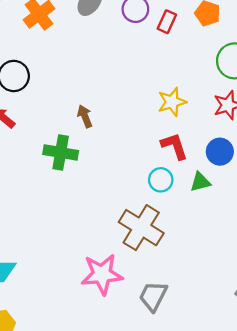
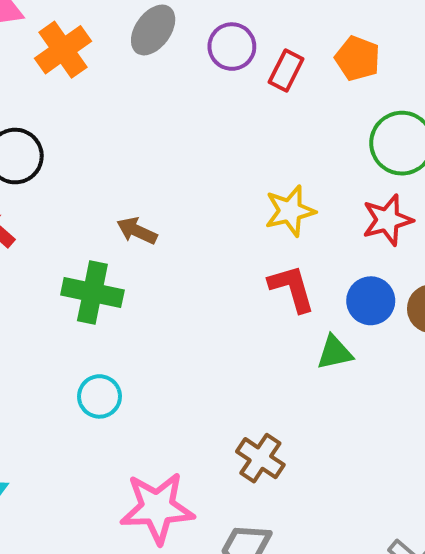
brown arrow: (85, 116) -> (137, 231), turned -45
cyan circle: (161, 180) -> (99, 396), moved
brown cross: (141, 228) -> (260, 458), moved, size x0.6

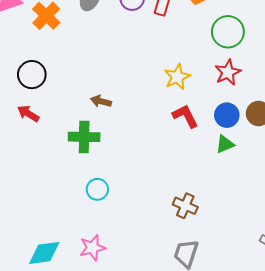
green triangle: (335, 353) -> (225, 144), moved
pink star: (157, 508) -> (92, 248), moved, size x0.7

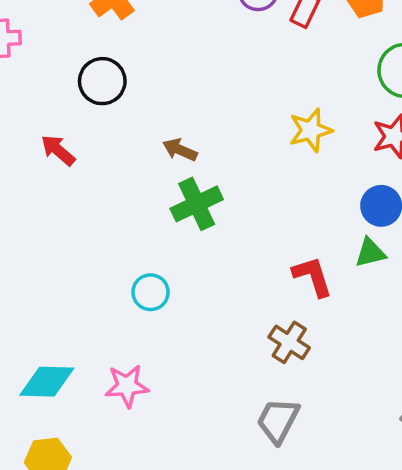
black circle: (32, 75) -> (102, 81), moved
red L-shape: (185, 116) -> (313, 276), moved
green cross: (84, 137) -> (197, 204), moved, turned -36

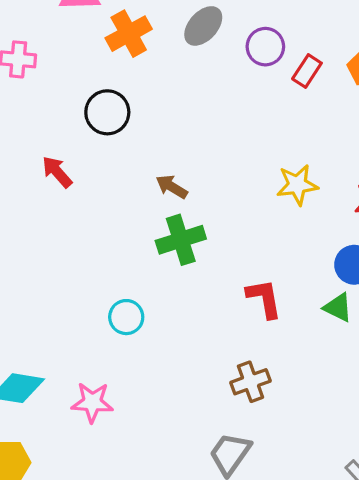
green triangle: (370, 253) -> (338, 307), turned 32
red L-shape: (313, 276) -> (264, 299), moved
brown cross: (289, 342) -> (250, 382), turned 30

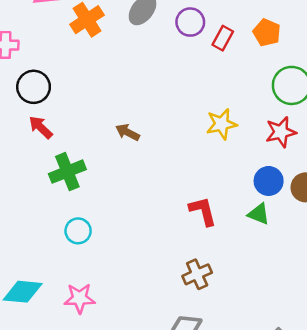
black circle: (107, 112) -> (34, 87), moved
green cross: (181, 240) -> (67, 172), moved
cyan circle: (126, 317) -> (78, 231), moved

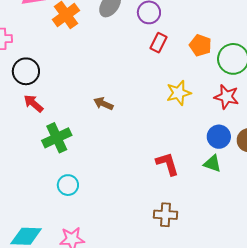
orange pentagon: (267, 33) -> (200, 45), moved
red rectangle: (223, 38) -> (158, 43), moved
red star: (281, 132) -> (227, 97), turned 30
brown cross: (197, 274) -> (165, 215), turned 30

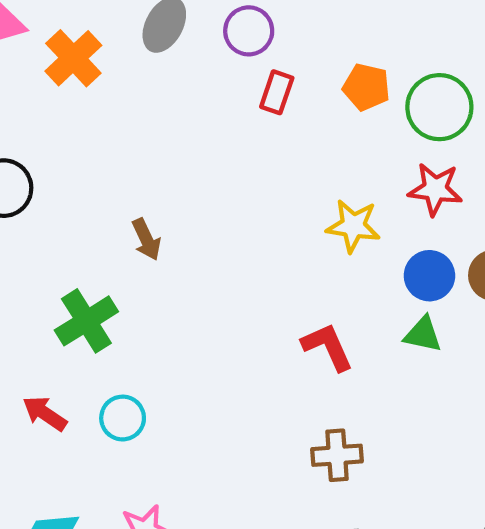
yellow star: (179, 93) -> (353, 226), moved, turned 30
red arrow: (33, 103) -> (45, 413), moved
brown arrow: (103, 104) -> (146, 239), moved, turned -132

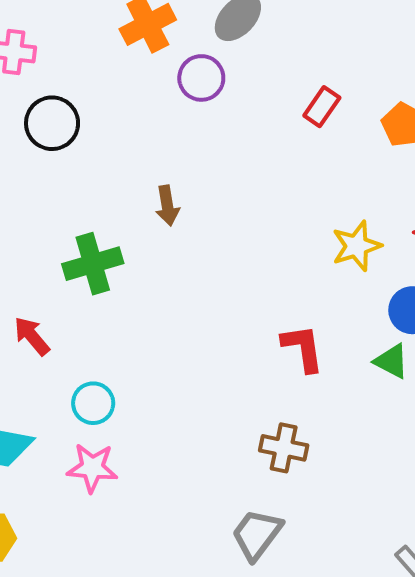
purple circle: (249, 31) -> (201, 78), moved
yellow star: (353, 226) -> (357, 246), turned 30
cyan circle: (123, 418) -> (93, 403), moved

